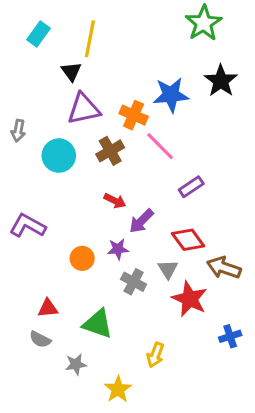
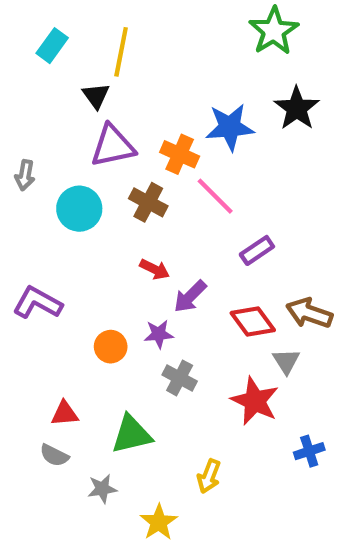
brown cross: (110, 151) -> (148, 202), turned -32
brown arrow: (224, 268) -> (309, 313), moved
gray triangle: (168, 269) -> (286, 361), moved
green triangle: (98, 324) -> (132, 434), turned -32

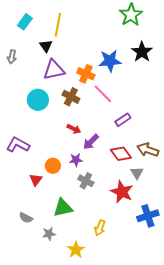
gray arrow: (25, 175) -> (12, 57), moved
red triangle: (65, 414) -> (36, 180), moved, turned -48
blue cross: (309, 451) -> (148, 216), size x1.5

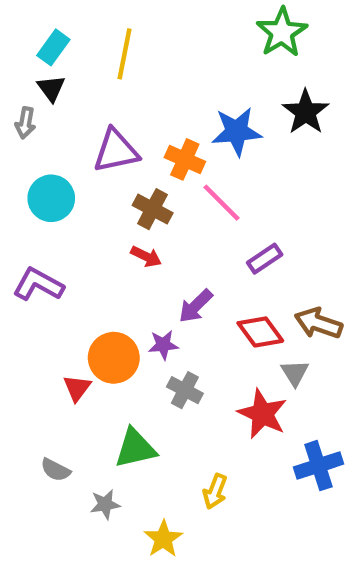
black triangle: (46, 46) -> (51, 88), moved
cyan circle: (38, 100) -> (51, 198), moved
red arrow: (74, 129) -> (146, 256), moved
purple L-shape: (18, 145) -> (38, 284), moved
orange circle: (53, 166) -> (114, 358), size x1.5

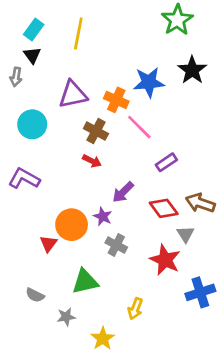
purple star: (163, 345) -> (103, 217), turned 30

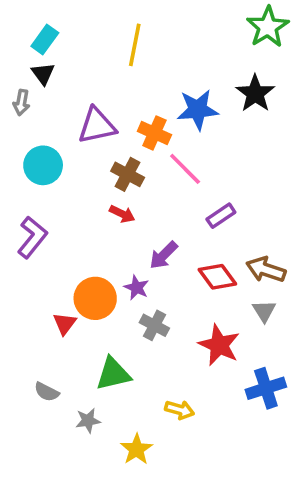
green star: (177, 20) -> (268, 27), moved
yellow line: (78, 34) -> (135, 45), moved
purple L-shape: (24, 179) -> (32, 237), turned 100
gray triangle: (185, 234) -> (264, 311), moved
yellow arrow: (135, 309) -> (180, 410), turned -95

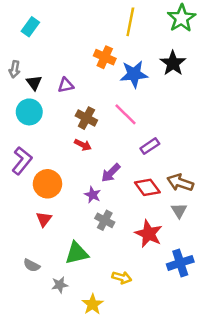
yellow line: (135, 45) -> (130, 22), moved
black triangle: (43, 74) -> (34, 83), moved
purple triangle: (97, 126) -> (66, 85), size x0.6
orange cross: (154, 133) -> (105, 57), moved
orange circle: (95, 298) -> (47, 184), moved

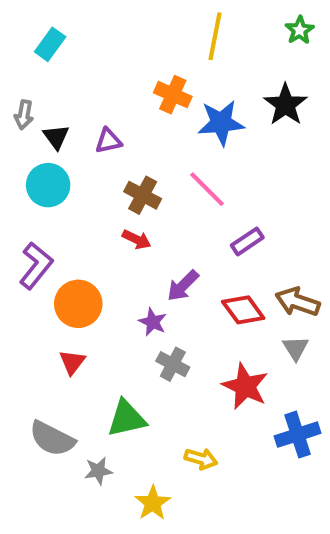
green star: (181, 18) -> (300, 30), size x0.6
gray semicircle: (32, 265) -> (52, 439), size x1.6

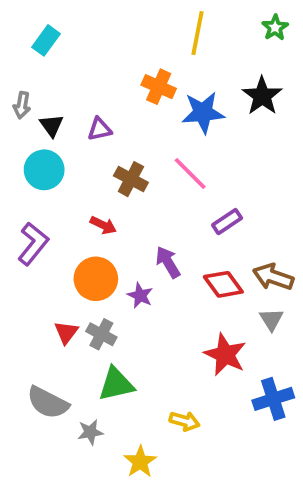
red arrow: (137, 239) -> (103, 225), moved
purple arrow: (183, 286) -> (168, 262), turned 104
orange circle: (78, 304) -> (96, 279), moved
gray cross: (173, 364) -> (101, 334), moved

